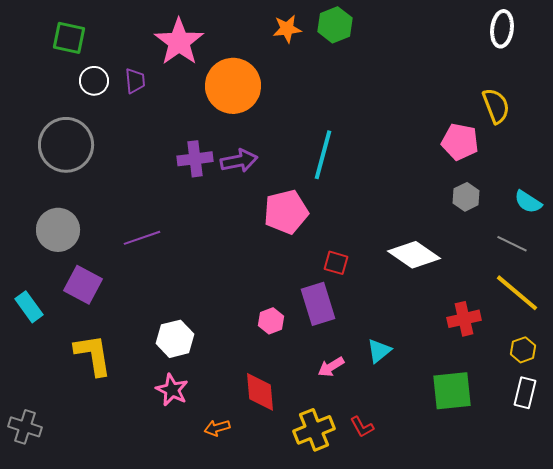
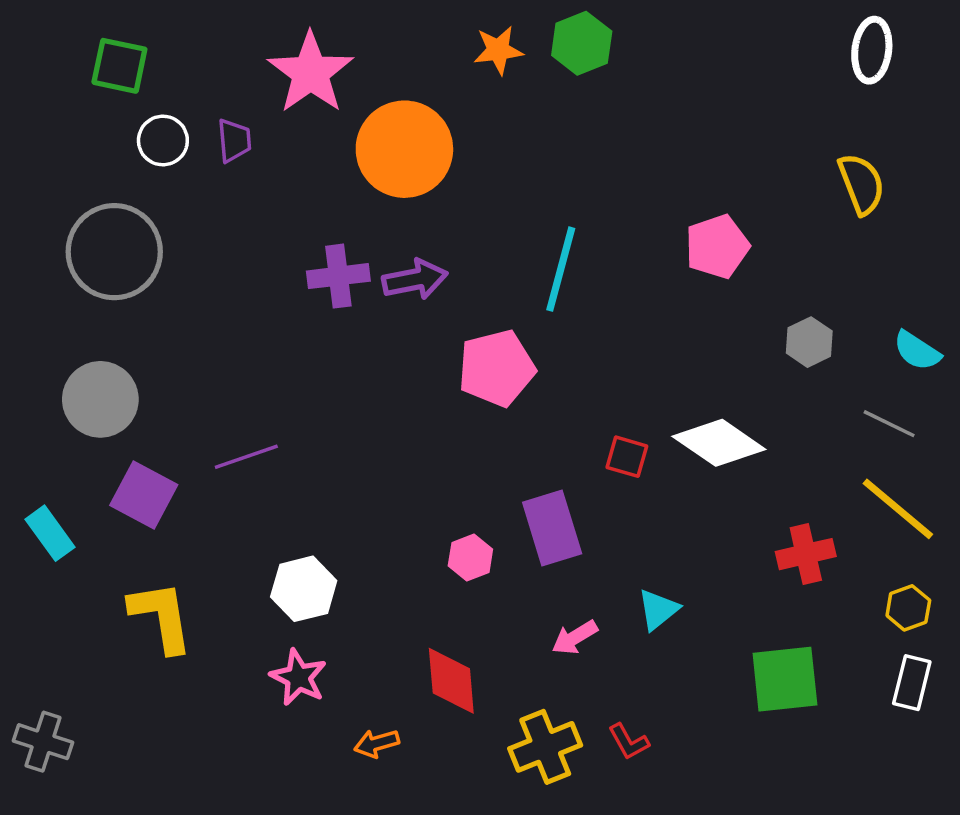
pink pentagon: (460, 142) -> (717, 246), moved, turned -30
purple line: (142, 238) -> (246, 457), moved
red square: (336, 263) -> (627, 457), moved

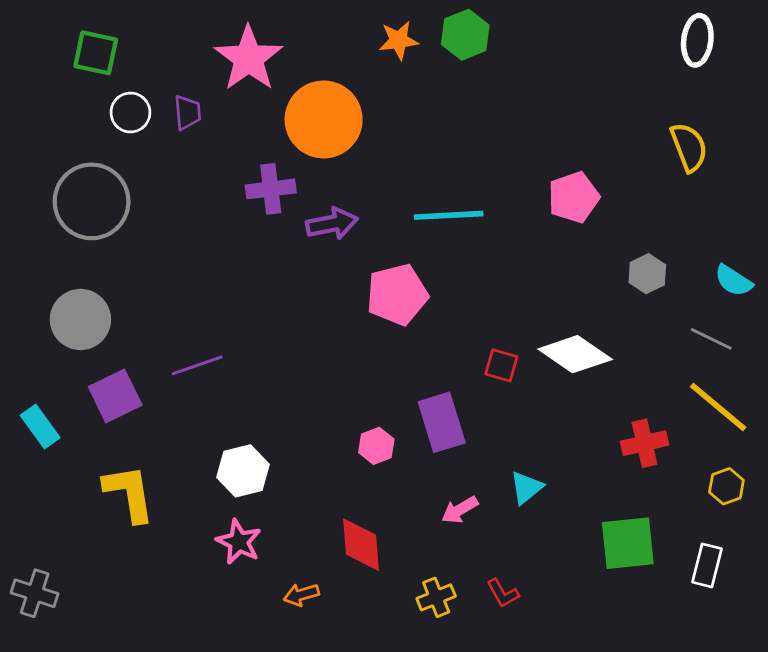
cyan line: (561, 269) -> (449, 215), turned 72
purple cross: (338, 276) -> (271, 189), moved
purple square: (144, 495) -> (115, 396), turned 36
white rectangle: (912, 683) -> (707, 565), moved
yellow cross: (545, 747) -> (436, 597), size x0.7

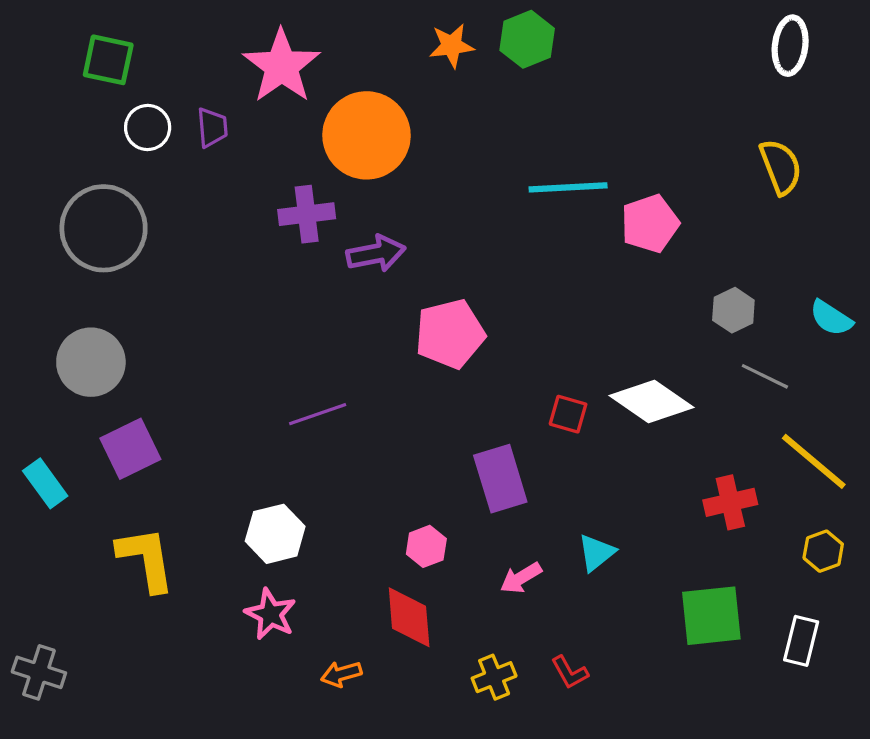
cyan line: (449, 215) -> (568, 187), moved
gray line: (711, 339) -> (765, 376), moved
purple line: (197, 365) -> (318, 414), moved
pink hexagon: (376, 446) -> (426, 546), moved

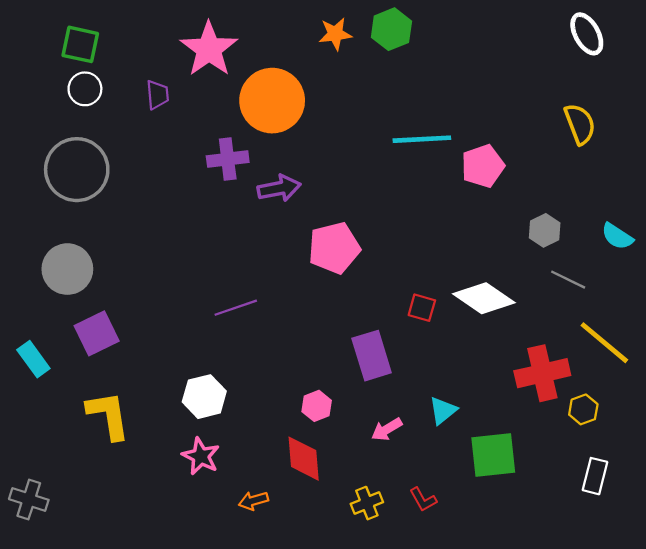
white ellipse: (790, 46) -> (587, 34), turned -36
white circle: (148, 128) -> (85, 89), moved
red cross: (730, 502) -> (542, 373), size x1.4
yellow hexagon: (823, 551) -> (583, 409), moved
green square: (711, 616) -> (493, 455), moved

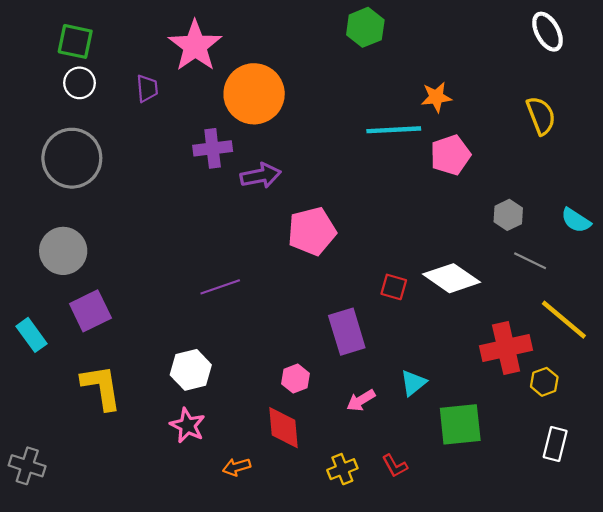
orange star: (335, 34) -> (436, 97), moved

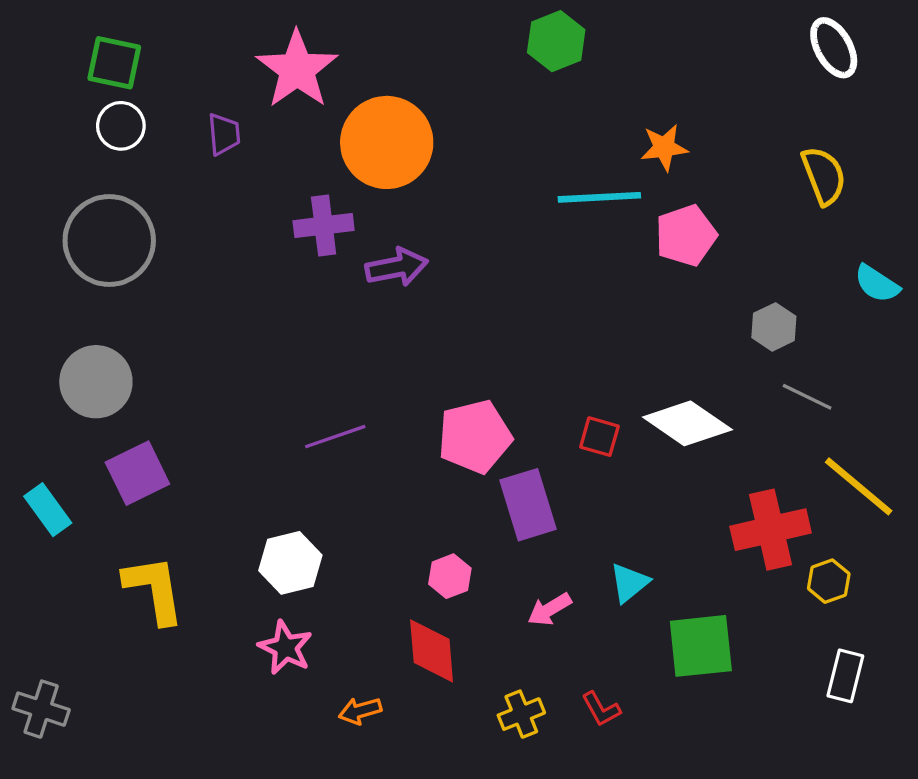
cyan semicircle: (576, 220) -> (877, 284), moved
pink pentagon: (312, 231) -> (475, 437), moved

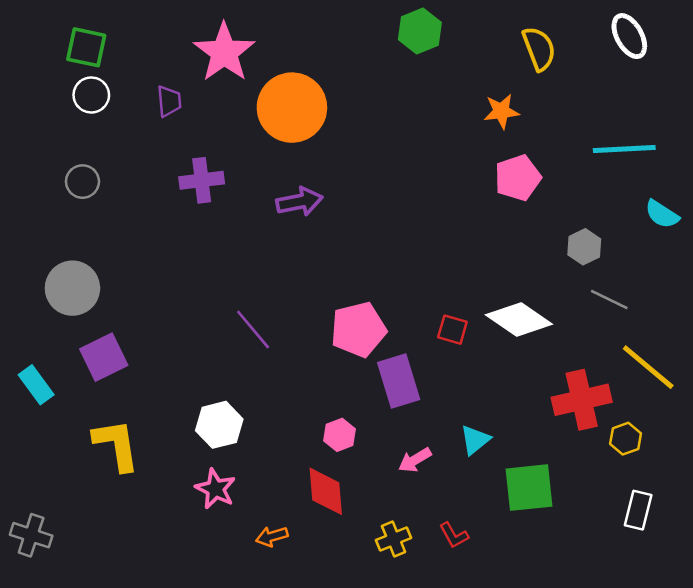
yellow semicircle: (824, 176) -> (539, 49), moved
cyan line: (599, 197) -> (624, 149), moved
purple cross: (324, 226) -> (202, 180), moved
gray circle: (109, 241) -> (82, 182), size x0.5
purple line: (335, 437) -> (253, 330), turned 69

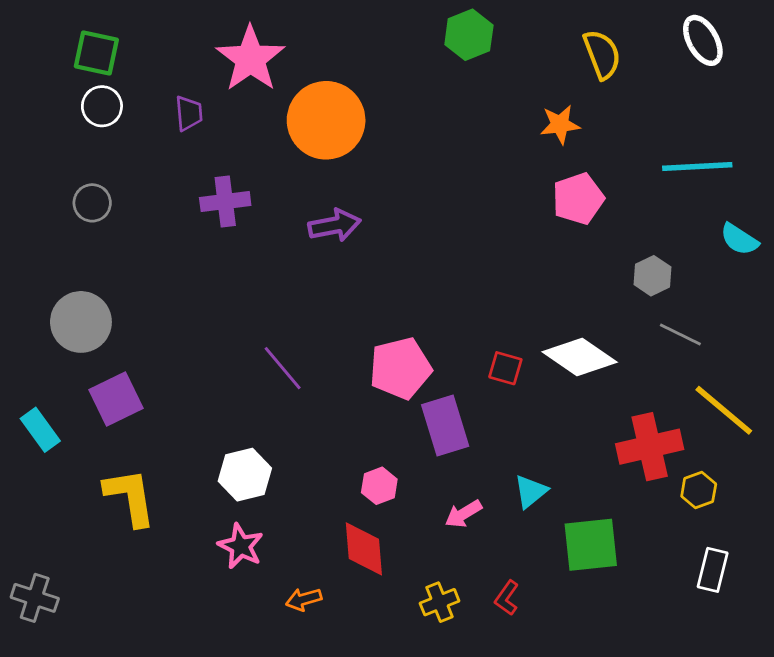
red L-shape: (454, 535) -> (507, 598), turned 64

